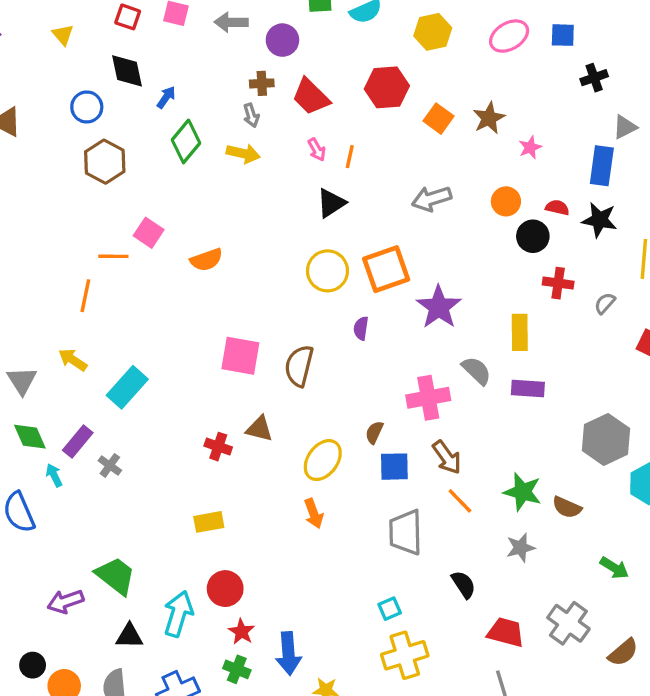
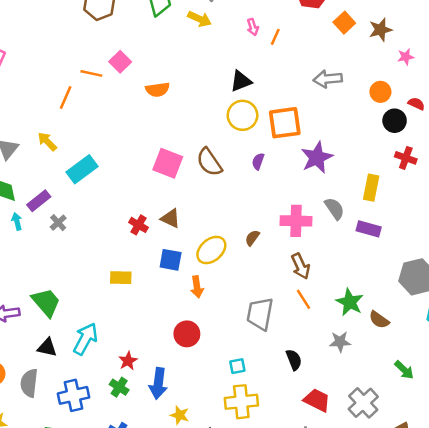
black triangle: (331, 203) -> (241, 81), moved
brown semicircle: (299, 366) -> (209, 162), moved, turned -60
blue square: (394, 467) -> (171, 260), moved
red circle: (225, 589) -> (187, 334), moved

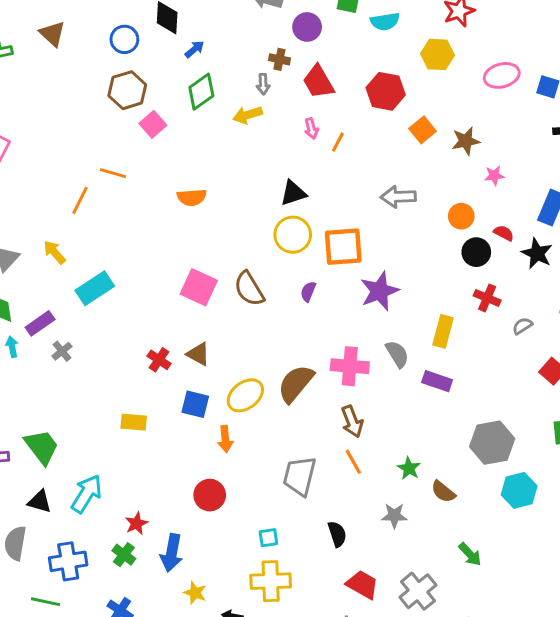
yellow arrow: (199, 19) -> (248, 115), turned 135
pink square: (120, 62) -> (153, 124), moved
brown semicircle: (252, 238) -> (296, 384), size x2.0
green star: (350, 302) -> (409, 468), size x0.7

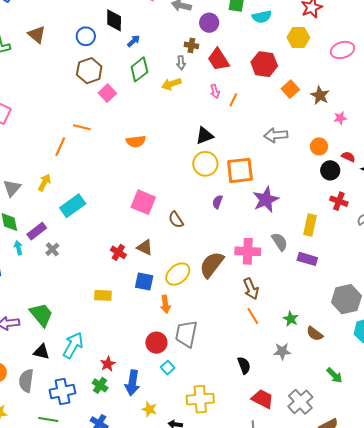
brown star: (466, 141) -> (320, 95), turned -30
yellow arrow: (54, 252) -> (44, 183), turned 72
brown semicircle: (249, 289) -> (176, 220), moved, size x0.7
gray trapezoid: (300, 476) -> (186, 334), moved
cyan square: (268, 538) -> (168, 368), moved, turned -32

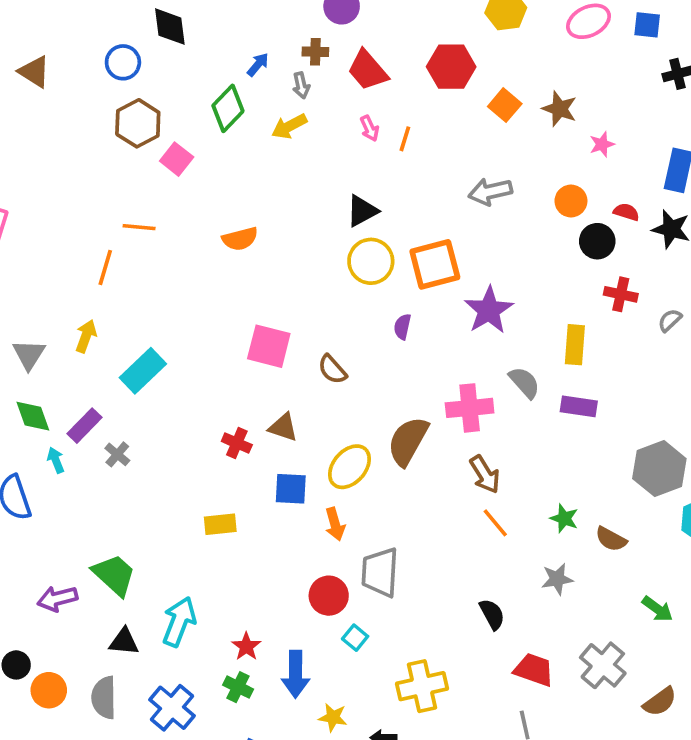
blue arrow: (134, 41) -> (258, 65), moved
blue cross: (62, 392) -> (172, 708), turned -30

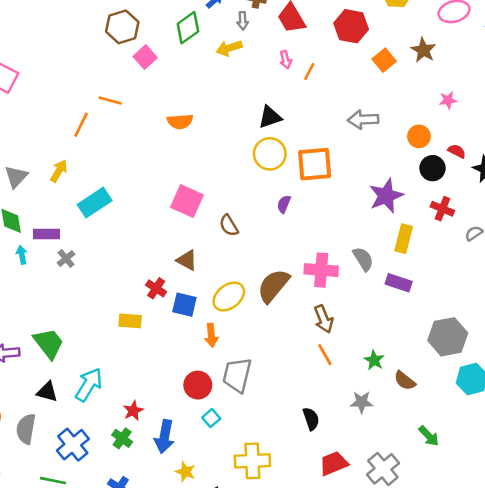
brown star: (560, 109) -> (423, 50), moved
purple star: (489, 310) -> (386, 196), moved
purple rectangle: (84, 426) -> (46, 234), turned 35
red cross: (237, 443) -> (156, 288), moved
red trapezoid: (534, 670) -> (334, 463), turned -52

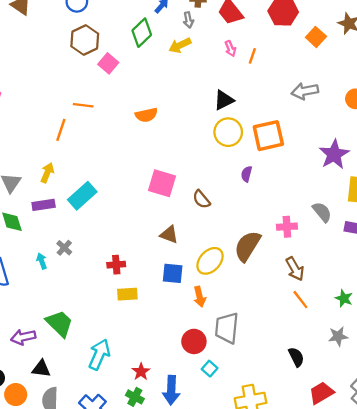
purple rectangle: (46, 234) -> (44, 205), moved
cyan arrow: (22, 255) -> (42, 261), moved
pink cross: (321, 270) -> (287, 227), size x0.7
red cross: (156, 288) -> (116, 265), moved, turned -30
black triangle: (47, 392) -> (41, 369), moved

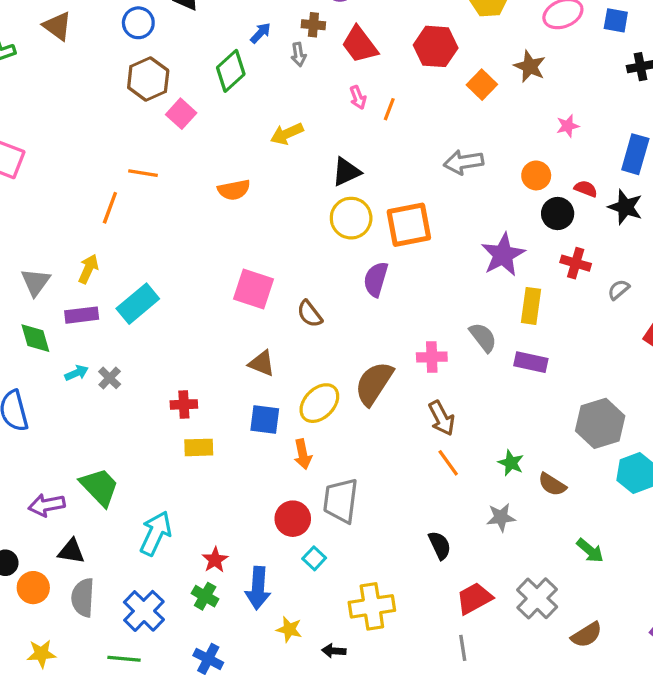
yellow arrow: (180, 45) -> (287, 134), moved
purple semicircle: (247, 174) -> (376, 279), size x1.5
cyan arrow: (42, 261) -> (77, 373), moved, turned 84

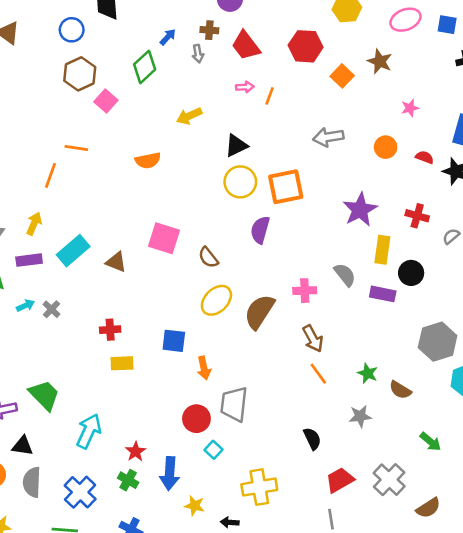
pink arrow: (358, 98) -> (245, 87), turned -72
black circle: (558, 214) -> (411, 273), moved
brown triangle: (262, 363) -> (116, 262), moved
yellow ellipse: (319, 403) -> (216, 300), moved

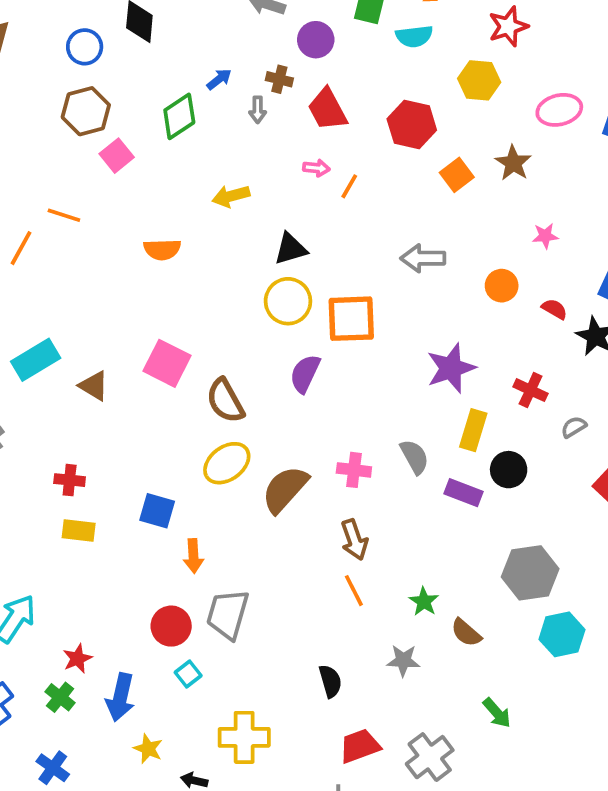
brown semicircle: (208, 257) -> (225, 401), size x1.4

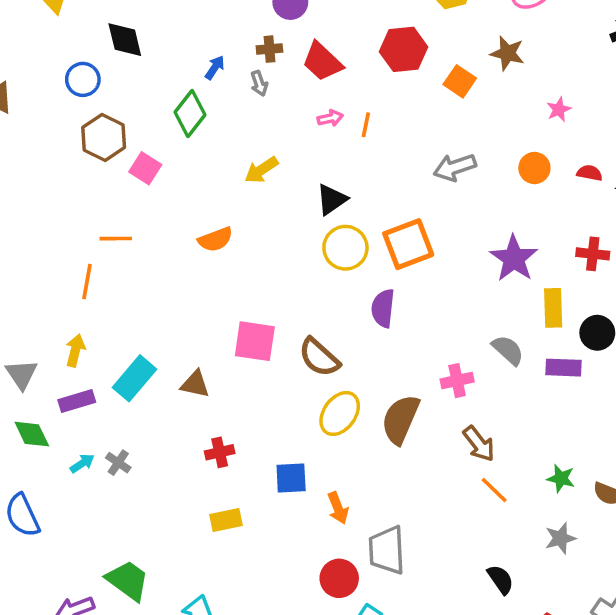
red cross: (70, 480) -> (220, 452), moved

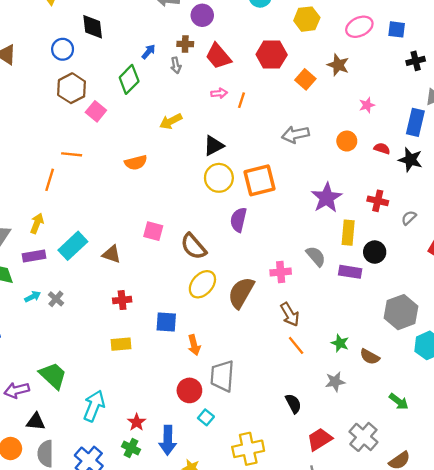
pink square: (255, 341) -> (153, 231), size x0.7

